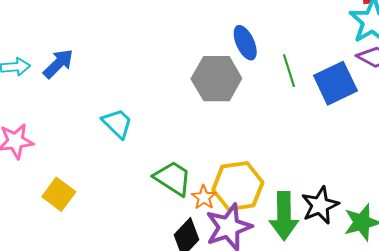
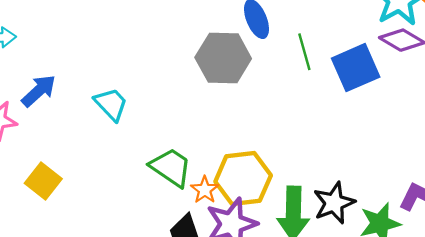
blue arrow: (58, 64) -> (39, 91), moved

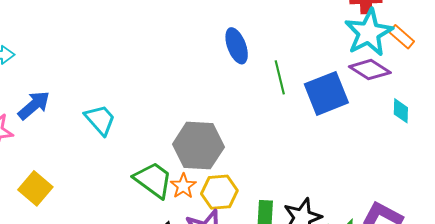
gray hexagon: (223, 58) -> (198, 146), moved
yellow hexagon: (243, 178) -> (219, 192), size x0.7
orange star: (205, 190) -> (183, 186), moved

